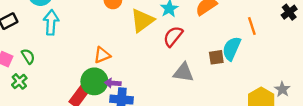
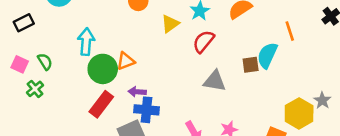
yellow triangle: (142, 20) -> (170, 24), size x0.7
cyan arrow: (51, 22) -> (86, 42), moved
green circle: (94, 81) -> (103, 69), moved

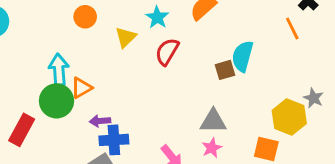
orange line: (290, 31) -> (292, 28), moved
cyan arrow: (86, 42) -> (59, 70), moved
gray triangle: (215, 81) -> (213, 121), moved
red rectangle: (101, 104) -> (22, 130), moved

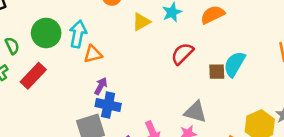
red semicircle: (167, 52) -> (182, 54), moved
green circle: (57, 101) -> (46, 33), moved
purple arrow: (100, 121) -> (101, 86), turned 108

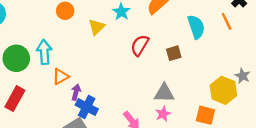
orange triangle: (93, 54) -> (61, 77), moved
cyan semicircle: (235, 64) -> (196, 27), moved, turned 145
blue cross: (108, 105) -> (87, 107), turned 30

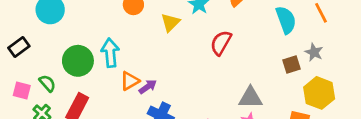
brown square: (174, 53) -> (292, 64), moved
gray star: (243, 76) -> (314, 52), moved
purple arrow: (76, 92) -> (148, 87), moved, turned 42

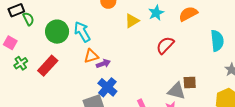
cyan arrow: (110, 53) -> (82, 32), turned -40
brown square: (292, 64) -> (190, 83), moved
green semicircle: (47, 83) -> (28, 19), moved

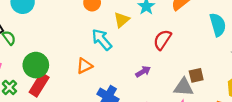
green circle: (57, 32) -> (36, 65), moved
cyan arrow: (82, 32) -> (102, 40), moved
purple arrow: (103, 64) -> (143, 72), moved

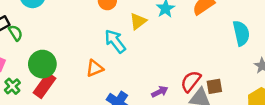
red semicircle: (162, 40) -> (191, 81), moved
purple arrow: (143, 72) -> (160, 92), moved

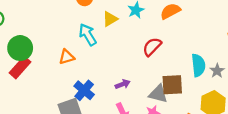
cyan semicircle: (241, 33) -> (198, 65), moved
red semicircle: (191, 81) -> (152, 47), moved
brown square: (214, 86) -> (172, 85), size x1.5

